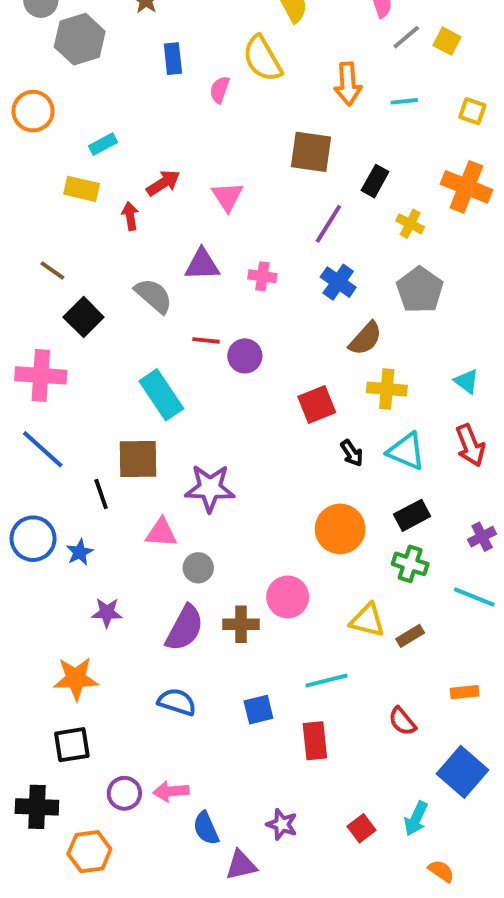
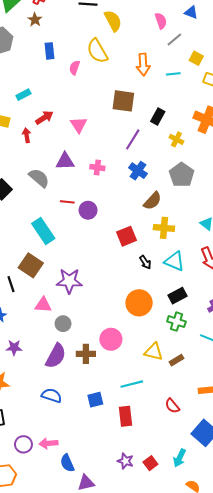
yellow square: (447, 41) -> (196, 58), moved
cyan rectangle: (103, 144) -> (23, 95), moved
brown square: (138, 459) -> (31, 265), turned 35
purple star: (282, 824) -> (125, 461), moved

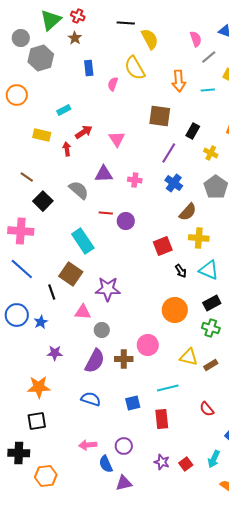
purple circle: (23, 444) -> (124, 446), moved

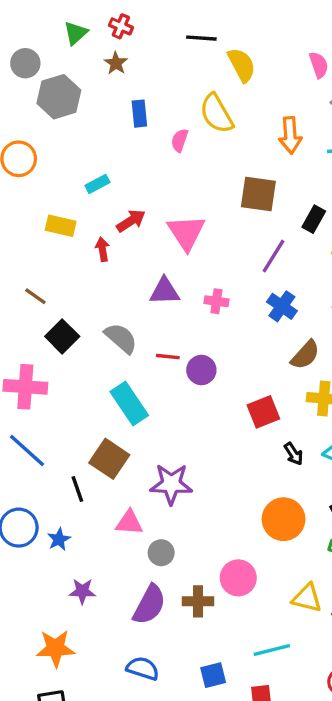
green triangle: (51, 20) -> (76, 33), size x0.7
pink triangle: (117, 139) -> (186, 233), size x1.4
gray semicircle: (79, 190) -> (121, 338), moved

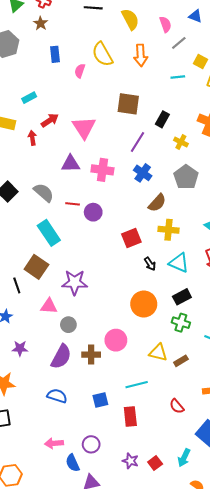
yellow semicircle: (242, 65) -> (130, 19), moved
orange arrow: (290, 135) -> (141, 55), moved
pink cross: (216, 301) -> (102, 170), size x1.5

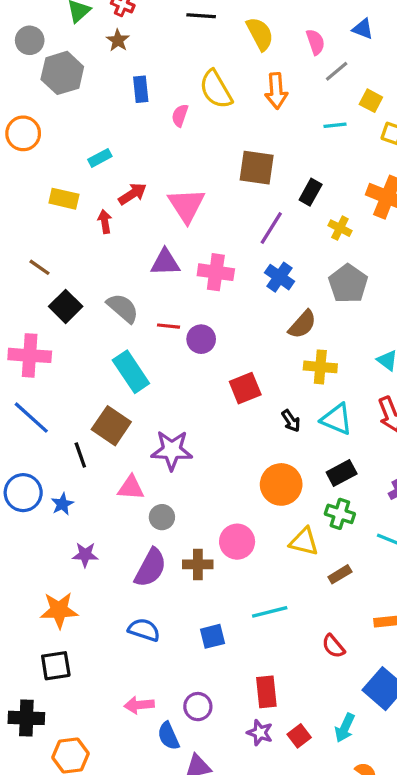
red square: (131, 238) -> (245, 388), moved
yellow triangle: (158, 353) -> (304, 542), moved
red rectangle: (130, 416) -> (266, 692), moved

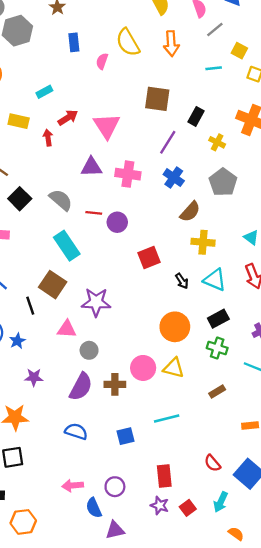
yellow triangle: (304, 542) -> (174, 368), moved
red semicircle: (333, 646) -> (212, 463), moved

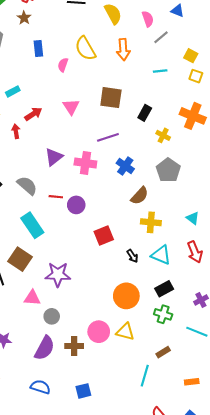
yellow square: (239, 51) -> (191, 56), moved
pink triangle: (107, 126) -> (71, 107), moved, size x0.7
purple line: (168, 142) -> (108, 137), moved, turned 40
purple triangle: (91, 167) -> (54, 157), turned -36
cyan line: (167, 418) -> (145, 376), moved, turned -60

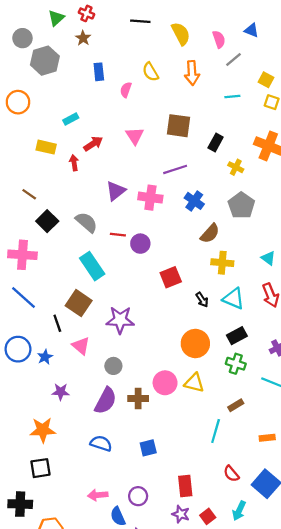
yellow semicircle: (85, 49) -> (150, 72), size x0.7
pink triangle: (32, 298) -> (81, 346), moved, turned 36

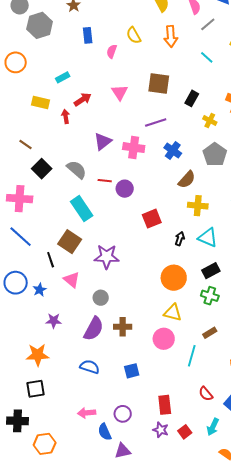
cyan line: (232, 97) -> (207, 57), turned 48
black arrow: (202, 300) -> (180, 239), turned -128
pink circle: (165, 383) -> (164, 339), moved

